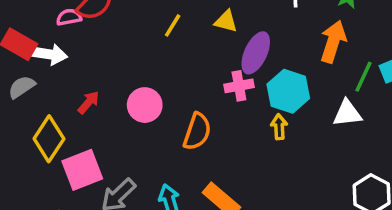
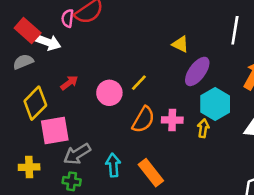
pink semicircle: (69, 17) -> (68, 18), turned -84
yellow line: (173, 25) -> (139, 83), moved
pink cross: (239, 86) -> (172, 120), moved

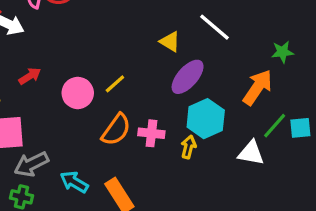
white line: (235, 30) -> (214, 27), moved, turned -64
cyan arrow: (113, 165) -> (74, 182), turned -60

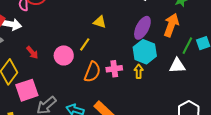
yellow triangle: (170, 42) -> (100, 22), moved
red arrow: (30, 76) -> (32, 52), turned 96
purple ellipse: (188, 77) -> (142, 28), moved

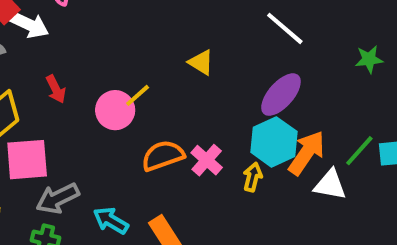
orange arrow: (171, 25) -> (307, 153), moved
yellow line: (85, 44) -> (138, 95), moved
pink cross: (114, 69) -> (207, 160), turned 35
orange semicircle: (92, 72) -> (163, 156), turned -145

